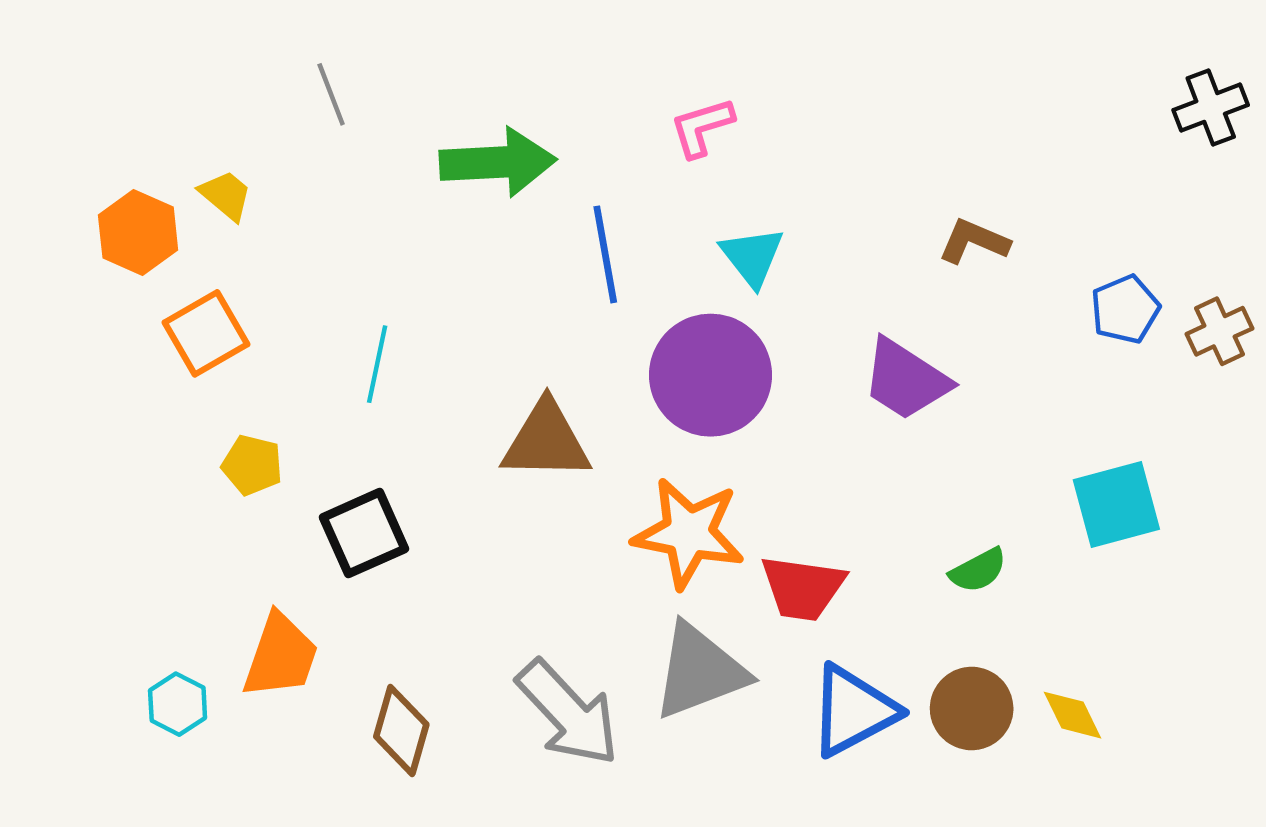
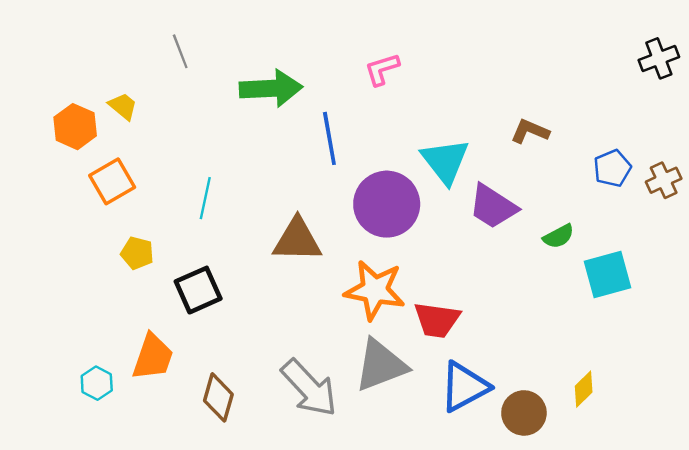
cyan triangle: (752, 257) -> (445, 161), moved, size x1.4
green semicircle: (978, 570) -> (559, 236), moved
brown circle: (972, 709) -> (524, 413), moved
yellow diamond: (1073, 715) -> (584, 389), turned 72

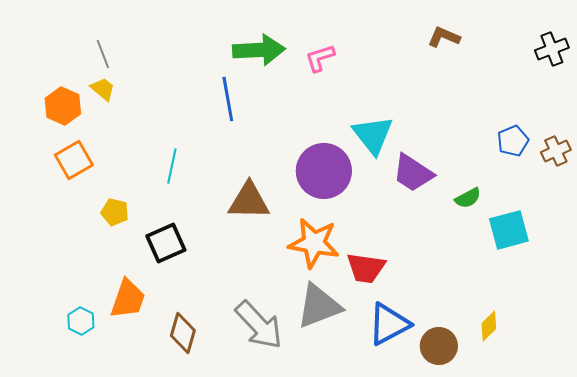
gray line: (180, 51) -> (103, 54), moved
green arrow: (271, 88) -> (259, 50), moved
brown L-shape: (530, 131) -> (444, 37), moved
blue line: (329, 138) -> (228, 99), moved
orange square: (112, 181) -> (74, 160), moved

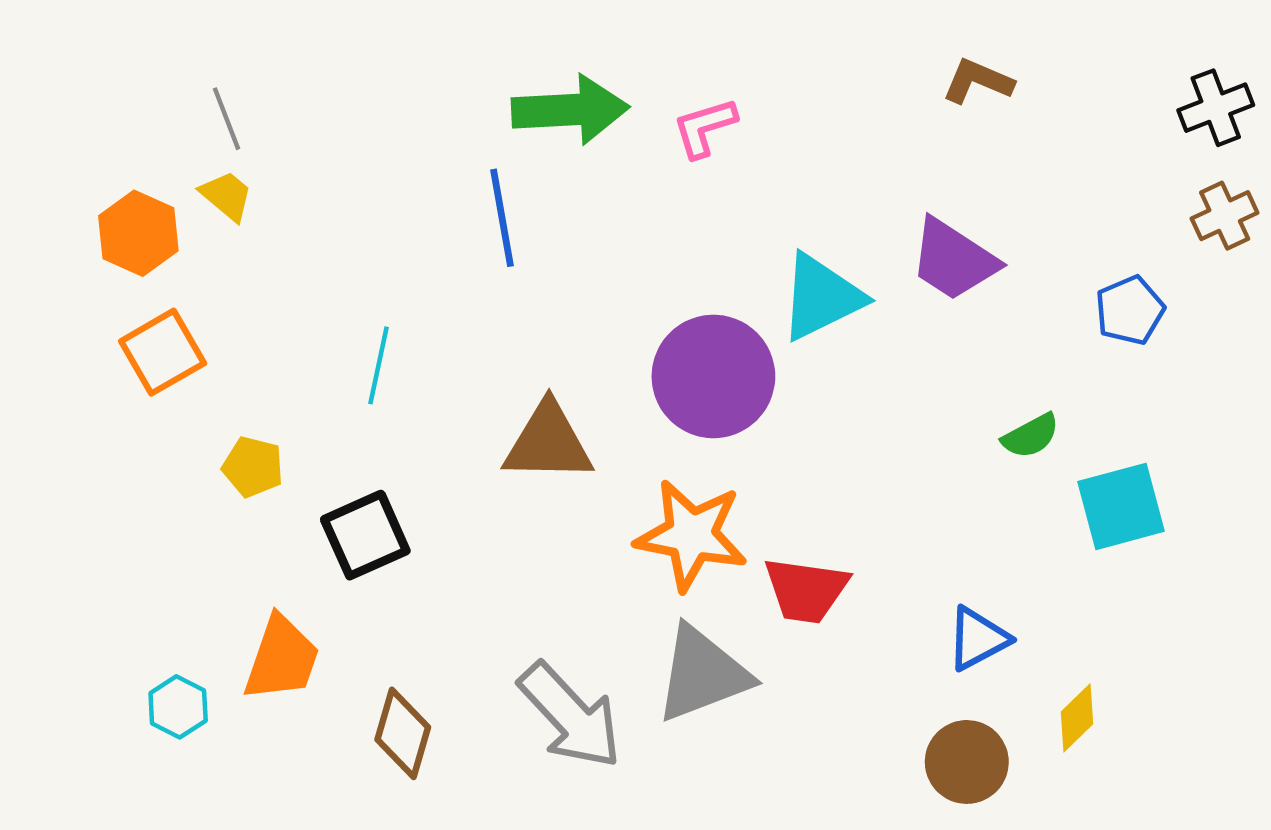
cyan triangle: (373, 135) -> (821, 297), turned 42
brown cross: (556, 151) -> (1225, 216), moved
purple trapezoid: (413, 173) -> (954, 260), moved
blue triangle: (389, 324) -> (978, 639), moved, size x0.7

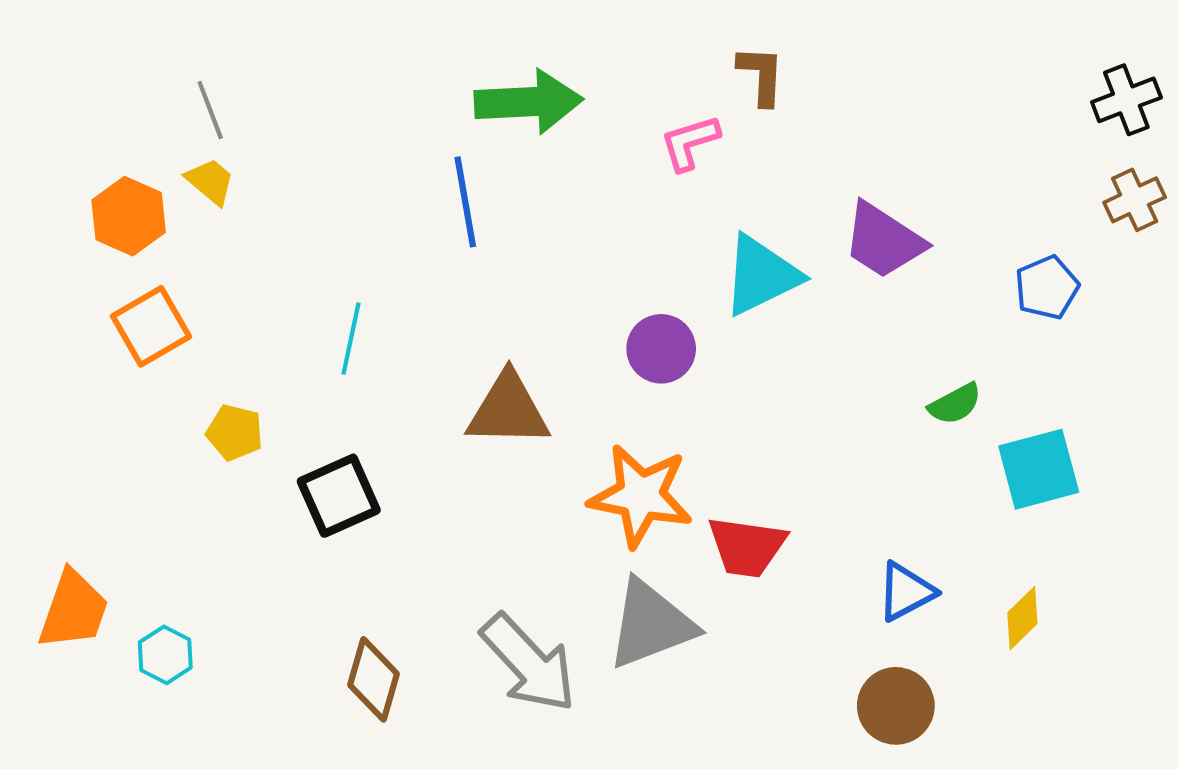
brown L-shape: (978, 81) -> (761, 75), moved, turned 70
pink L-shape: (705, 127) -> (690, 143), moved
purple circle: (713, 376) -> (661, 349), size x0.6
orange trapezoid: (282, 658) -> (73, 610), moved
yellow diamond: (1077, 718) -> (1022, 618), moved

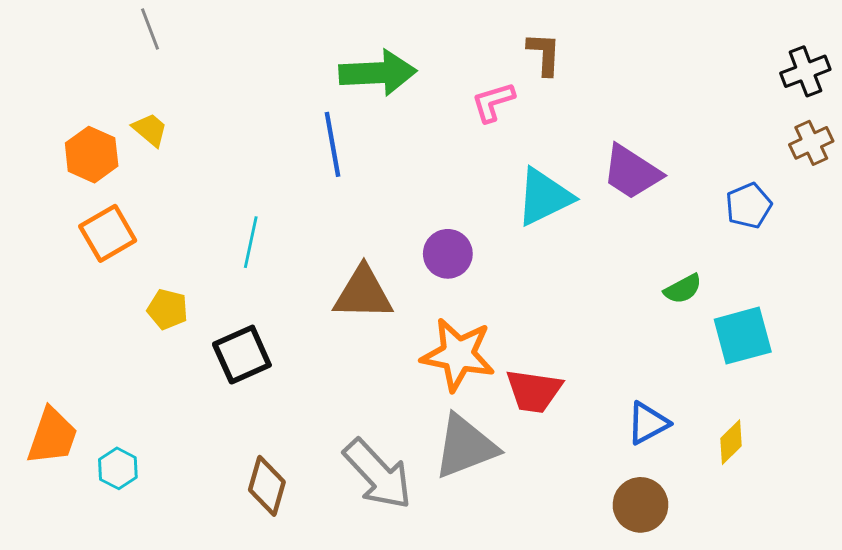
gray line: (210, 110) -> (150, 29), moved
purple circle: (661, 349) -> (448, 254), moved

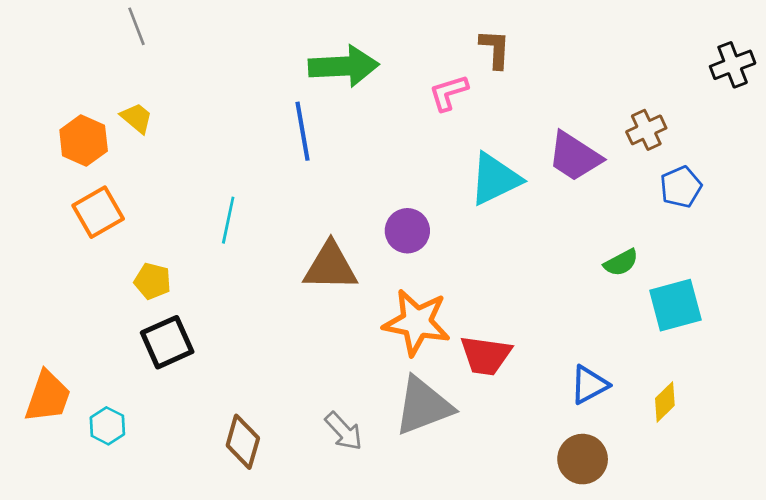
brown cross: (811, 143) -> (646, 130), moved
black square: (242, 355) -> (167, 342), moved
gray arrow: (378, 474) -> (344, 431), size x0.6

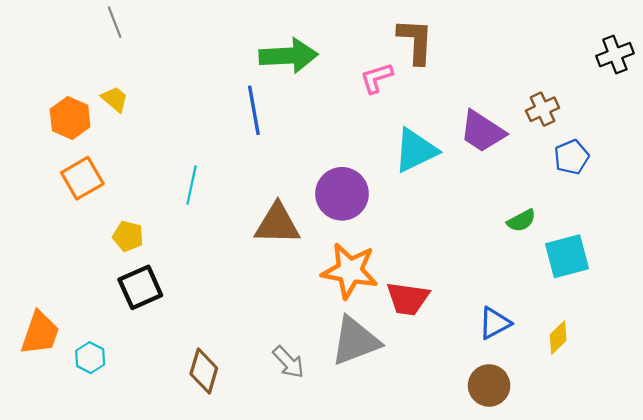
brown L-shape: (495, 49) -> (416, 41), size x1.4
purple circle: (407, 231) -> (342, 194), size x1.4

